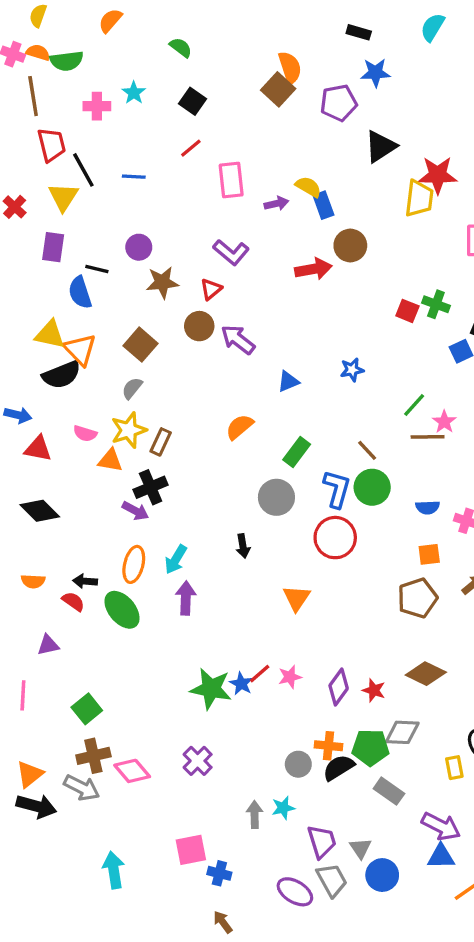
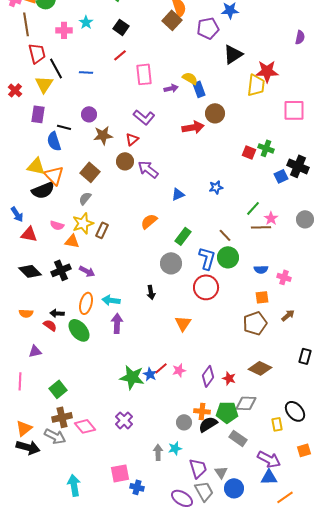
blue arrow: (18, 415) -> (17, 214), turned 42
black cross: (151, 487) -> (61, 270), moved
cyan arrow: (176, 559) -> (111, 300), turned 66

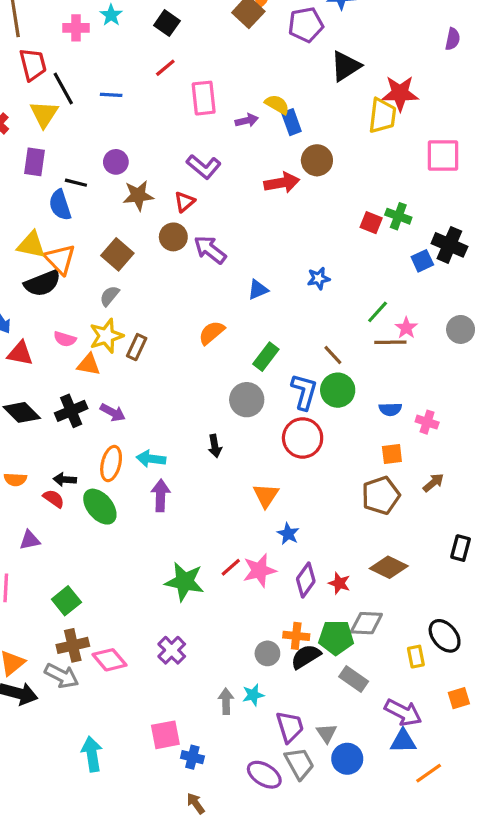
pink star: (179, 370) -> (259, 570), size x1.5
blue star: (150, 374) -> (288, 534), moved

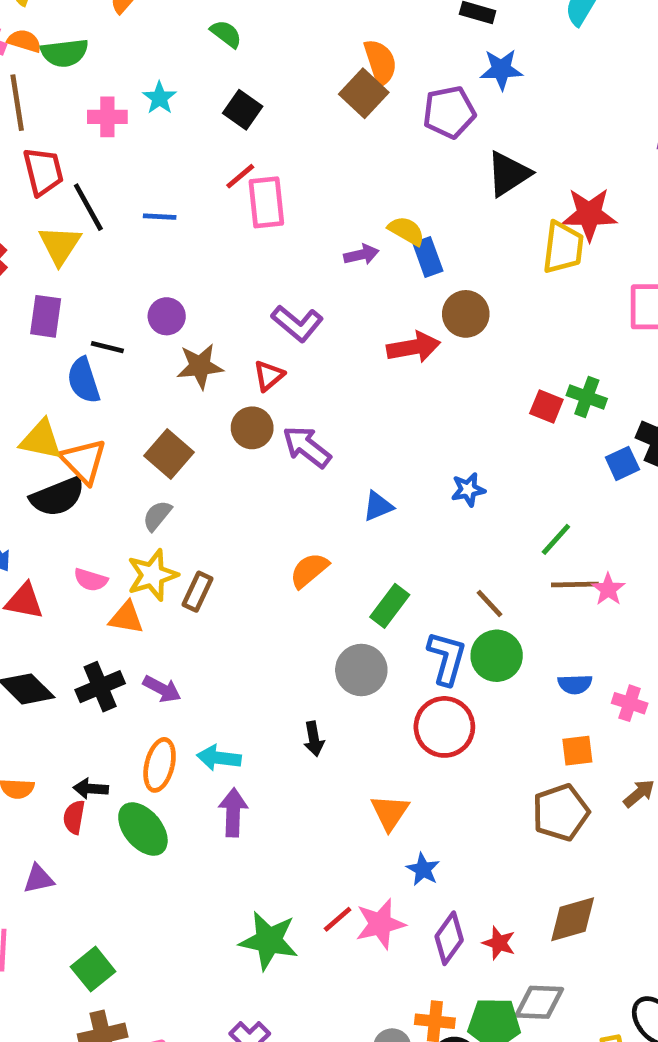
pink rectangle: (204, 98) -> (266, 202), moved
pink star: (406, 328) -> (608, 589), moved
red semicircle: (54, 499) -> (74, 817), turned -115
brown diamond: (389, 567) -> (573, 919), turned -42

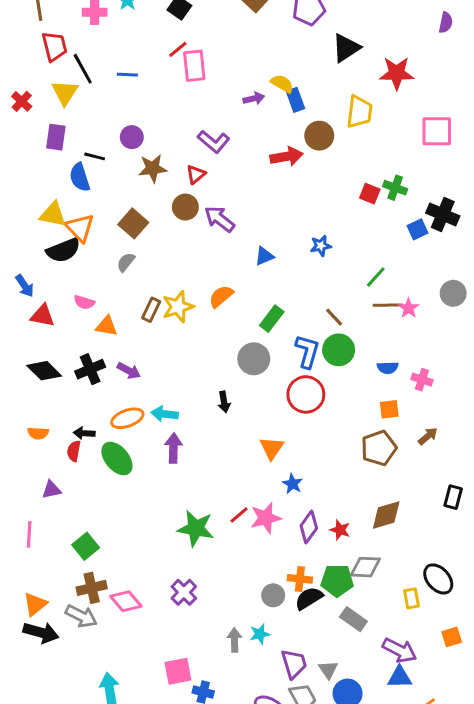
yellow trapezoid: (563, 247) -> (359, 112), moved
yellow star: (152, 575) -> (178, 307), moved
orange ellipse: (160, 765) -> (127, 418), turned 56

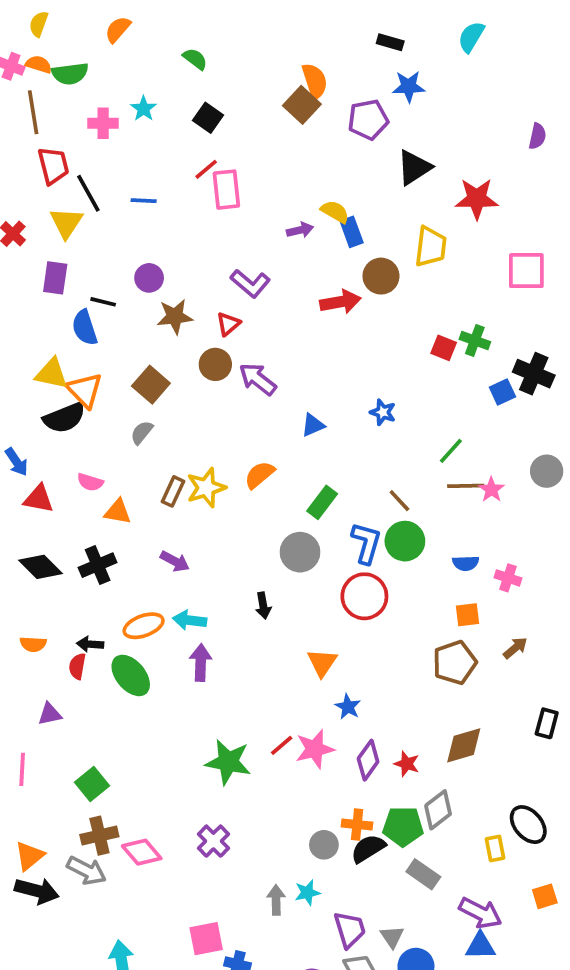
blue star: (321, 246) -> (383, 412), turned 30
purple arrow: (129, 371) -> (175, 561), moved
gray diamond: (365, 567) -> (438, 810), turned -40

